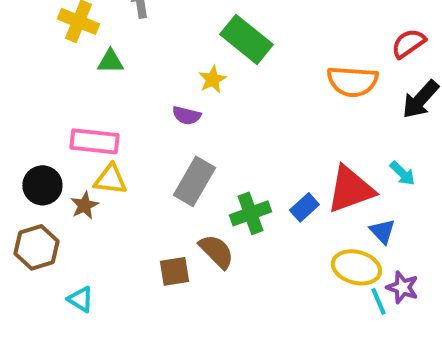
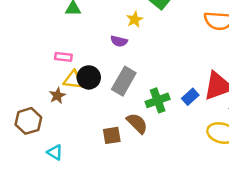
pink rectangle: (94, 141) -> (63, 57), size x0.6
black circle: (42, 185) -> (89, 77), moved

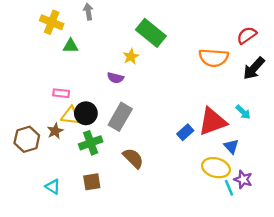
green cross: (158, 100) -> (91, 143), moved
brown hexagon: (28, 121) -> (27, 139), moved
brown square: (112, 135) -> (92, 182), moved

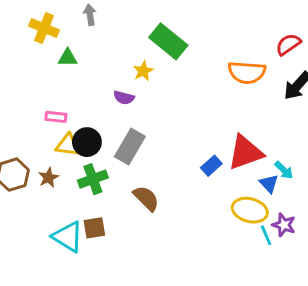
cyan arrow: (243, 112) -> (284, 170), moved
brown star: (55, 131) -> (48, 178), moved
cyan triangle: (53, 187) -> (68, 237), moved, size x1.6

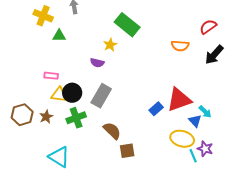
orange semicircle: (247, 72) -> (180, 46), size x0.7
brown square: (94, 228) -> (127, 151), moved

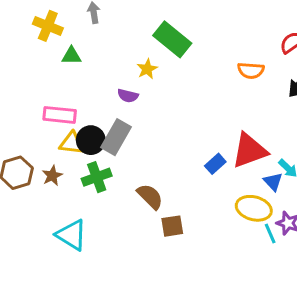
pink rectangle: (51, 76) -> (60, 115), size x1.5
gray rectangle: (101, 96) -> (116, 137), moved

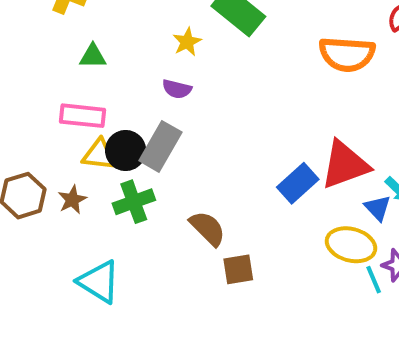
green triangle: (71, 56) -> (93, 56), moved
yellow star: (147, 69) -> (187, 42), moved
orange semicircle: (251, 70) -> (347, 54), size x1.5
blue rectangle: (215, 164) -> (298, 183), size x1.4

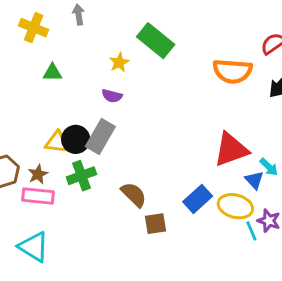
pink rectangle: (83, 116) -> (38, 196), moved
blue rectangle: (298, 183) -> (198, 199), moved
cyan triangle: (99, 282) -> (34, 247), moved

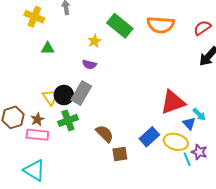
orange semicircle: (232, 71) -> (161, 25), moved
yellow triangle: (57, 142) -> (51, 97), turned 48

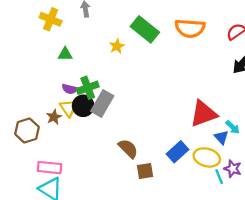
purple semicircle: (89, 64) -> (70, 89), moved
brown star: (37, 119) -> (54, 117), moved
green cross: (68, 120) -> (88, 88), moved
pink rectangle: (37, 135) -> (49, 168), moved

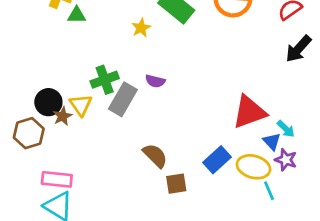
green triangle: (65, 54) -> (77, 15), moved
purple semicircle: (70, 89) -> (155, 81), moved
black circle: (83, 106) -> (48, 102), moved
purple star: (233, 169) -> (286, 160), moved

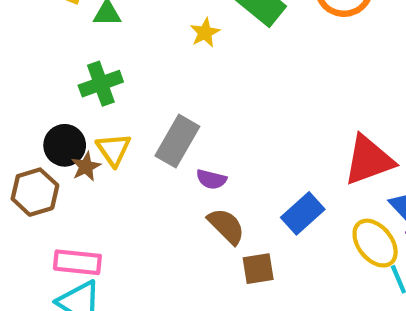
green cross: (105, 80) -> (101, 84), moved
purple semicircle: (155, 81) -> (211, 179), moved
blue rectangle: (217, 160) -> (303, 213), moved
yellow ellipse: (254, 167) -> (375, 243), turned 36

